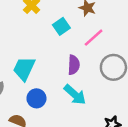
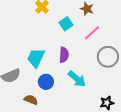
purple semicircle: (74, 65) -> (64, 55), moved

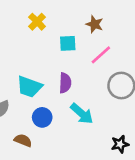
cyan square: (66, 24) -> (68, 43), turned 32
cyan trapezoid: (36, 58) -> (29, 87), turned -95

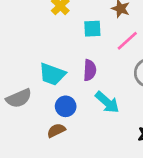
brown semicircle: (23, 140) -> (56, 130), moved, turned -48

